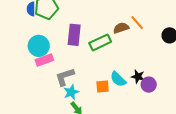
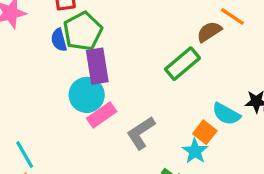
purple rectangle: (74, 35) -> (97, 66), moved
orange square: (103, 87) -> (205, 132), turned -32
cyan star: (71, 92) -> (195, 151), moved

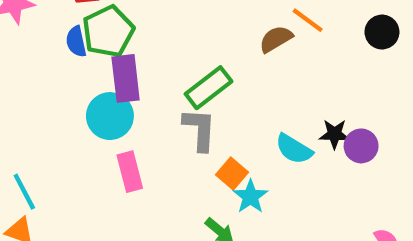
green rectangle: (182, 64) -> (209, 88), moved
pink rectangle: (102, 115) -> (130, 172), moved, turned -72
orange square: (205, 132) -> (232, 174), moved
gray L-shape: (141, 133) -> (200, 129), moved, turned 124

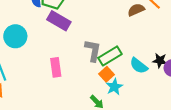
purple rectangle: (126, 78) -> (59, 21), turned -60
green rectangle: (209, 88) -> (110, 56), moved
cyan circle: (110, 116) -> (15, 36), moved

